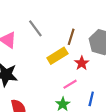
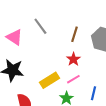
yellow rectangle: (57, 56) -> (49, 80), moved
red star: (82, 63) -> (73, 59), moved

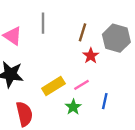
gray line: (40, 26) -> (43, 23), turned 36
red star: (73, 59) -> (91, 56), moved

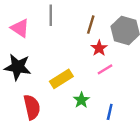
pink line: (81, 85) -> (105, 69), moved
blue line: (105, 101) -> (110, 112), moved

